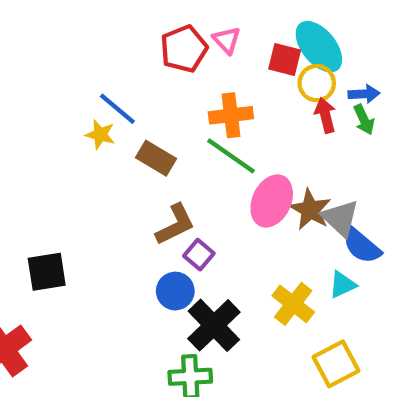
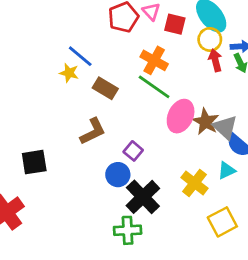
red square: (285, 60) -> (175, 24), moved
orange cross: (231, 115) -> (154, 60), turned 36
brown L-shape: (175, 225) -> (93, 131), moved

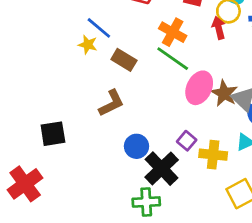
red arrow: (215, 60) -> (219, 28), moved
purple square: (133, 151) -> (187, 141), moved
yellow cross: (194, 183) -> (213, 155), turned -32

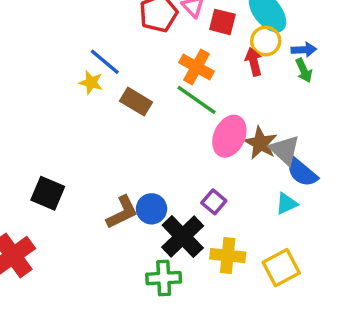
brown L-shape: (111, 103) -> (122, 212), moved
black square: (53, 134) -> (48, 193), turned 32
yellow cross: (213, 155) -> (228, 256), moved

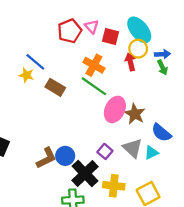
gray triangle: (285, 150) -> (133, 148), moved

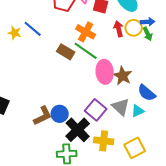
yellow circle: (138, 49) -> (134, 28), moved
yellow star: (26, 75) -> (15, 33), moved
brown rectangle: (55, 87) -> (66, 52), moved
pink ellipse: (115, 109) -> (105, 72), turned -30
purple square: (105, 151) -> (96, 110), size x1.5

